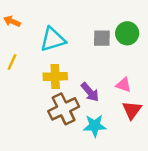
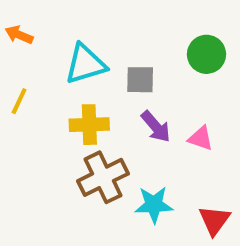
gray square: (102, 38) -> (140, 80), moved
purple arrow: (90, 92) -> (156, 127), moved
red triangle: (132, 110) -> (214, 220), moved

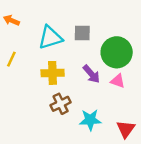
green circle: (207, 54) -> (117, 52), moved, size x1.4
gray square: (140, 80) -> (82, 33), moved
brown cross: (103, 177) -> (61, 104), size x0.7

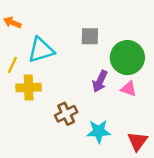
cyan triangle: (50, 37) -> (41, 50), moved
yellow cross: (53, 73) -> (29, 88), moved
purple arrow: (91, 74) -> (100, 81), turned 66

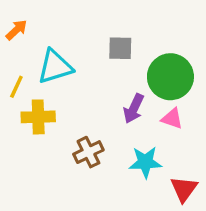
orange arrow: (12, 23) -> (16, 30), turned 114
cyan star: (99, 131) -> (145, 162), moved

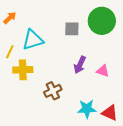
green circle: (170, 77) -> (102, 21), moved
cyan star: (145, 162) -> (87, 109), moved
red triangle: (184, 189) -> (110, 113), turned -42

